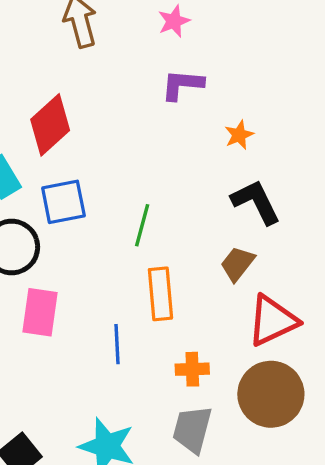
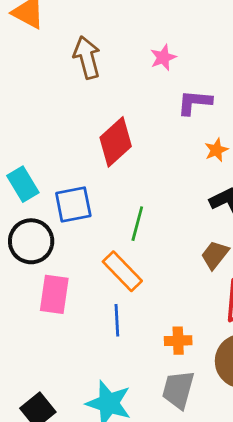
purple L-shape: (182, 85) -> (195, 102), moved
red diamond: (50, 125) -> (116, 142), moved
orange rectangle: (160, 294) -> (122, 271), moved, turned -39

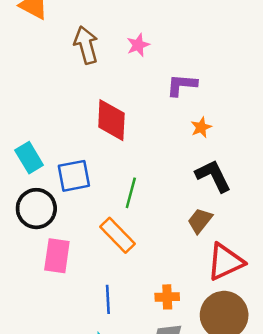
pink star: (163, 57) -> (138, 45), moved
red diamond: (116, 142) -> (111, 120), turned -45
blue line: (117, 320) -> (108, 299), moved

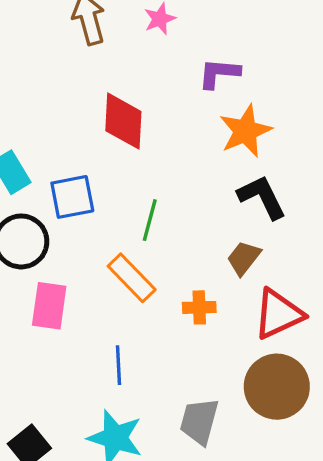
orange star: (201, 127) -> (245, 131), size x1.8
orange cross: (167, 297) -> (199, 307), moved

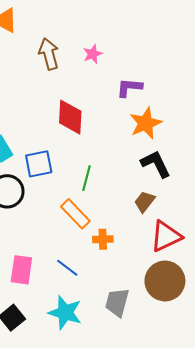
pink rectangle: (49, 306) -> (21, 270), moved
orange cross: (199, 307) -> (103, 239), moved
blue line: (118, 365) -> (67, 268), turned -50

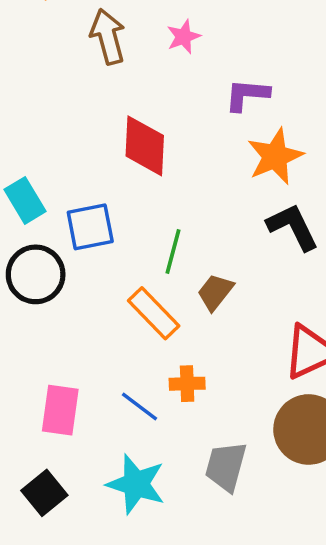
brown trapezoid: (145, 202) -> (215, 292), moved
orange cross: (103, 239) -> (187, 384), moved

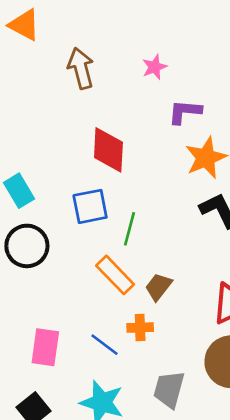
pink star: (184, 37) -> (155, 67), moved
blue square: (90, 227) -> (90, 206), moved
brown trapezoid: (215, 292) -> (158, 287), moved

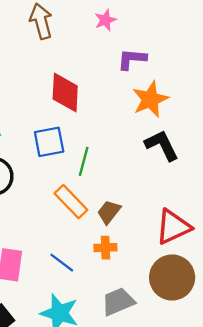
orange cross: (140, 328) -> (105, 248), moved
gray trapezoid: (169, 389) -> (118, 302), turned 52

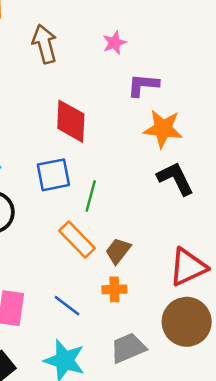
orange star: (150, 99) -> (163, 129), turned 30

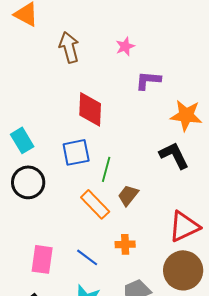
orange star: (163, 129) -> (186, 115), moved
brown trapezoid: (118, 251) -> (128, 195), moved

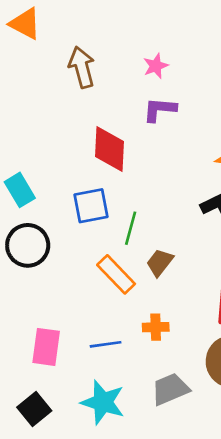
purple L-shape: (148, 80) -> (160, 109), moved
blue line: (87, 257) -> (106, 344), turned -45

